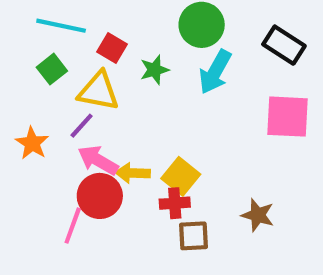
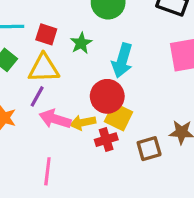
cyan arrow: (215, 72) -> (122, 60), moved
red circle: (100, 196) -> (107, 96), moved
red cross: (175, 203) -> (106, 140), moved
brown square: (193, 236) -> (149, 149), moved

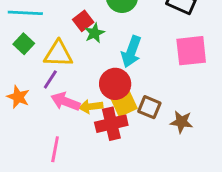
red square: (46, 34) -> (83, 21), moved, turned 30
yellow square: (118, 117) -> (124, 104), turned 35
red cross: (106, 140) -> (111, 124), size x1.5
brown square: (149, 149) -> (149, 107), moved, turned 35

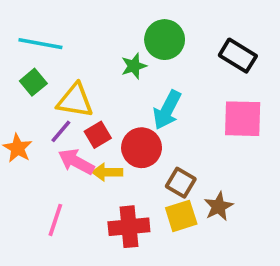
red square: (83, 21) -> (98, 135), moved
green star: (94, 33) -> (134, 66), moved
yellow square: (124, 104) -> (181, 216), moved
brown star: (181, 122) -> (219, 206), turned 30
red cross: (111, 124) -> (129, 227), moved

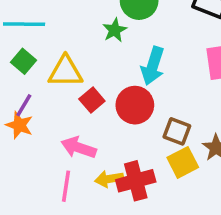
purple line: (61, 131) -> (24, 105), moved
pink arrow: (76, 162) -> (79, 148), moved
yellow arrow: (107, 172) -> (109, 179), moved

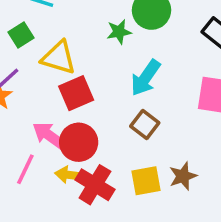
red square: (92, 100) -> (76, 93), size x1.4
red circle: (135, 105) -> (79, 142), moved
brown square: (177, 131) -> (145, 125), moved
red cross: (136, 181) -> (95, 185), turned 30

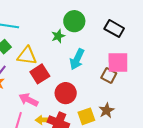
brown square: (145, 125) -> (109, 75), moved
red circle: (79, 142) -> (66, 93), moved

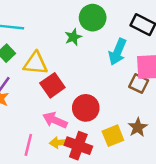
cyan arrow: (77, 59) -> (118, 52), moved
pink arrow: (29, 100) -> (55, 120), moved

